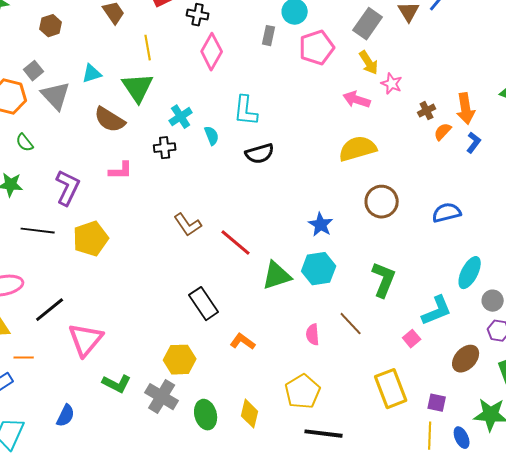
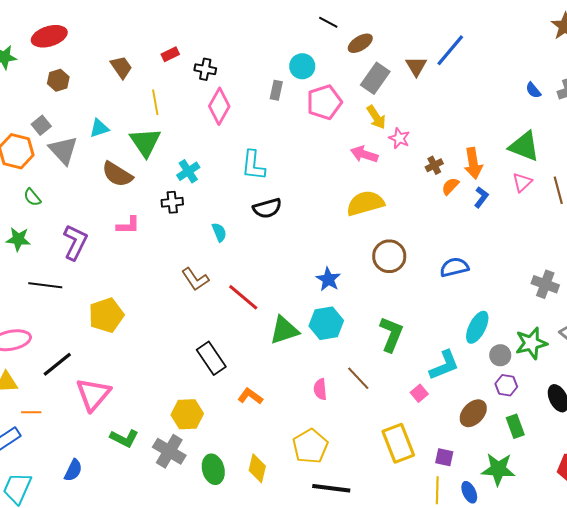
cyan semicircle: (212, 136) -> (219, 232), moved
yellow pentagon: (91, 239) -> (106, 315), moved

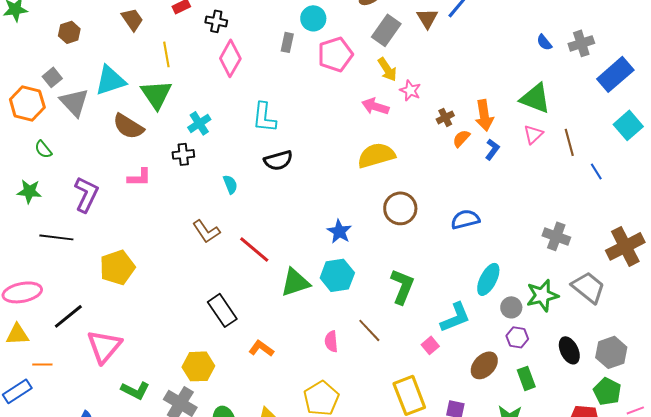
cyan triangle: (99, 128) -> (110, 80), size x1.6

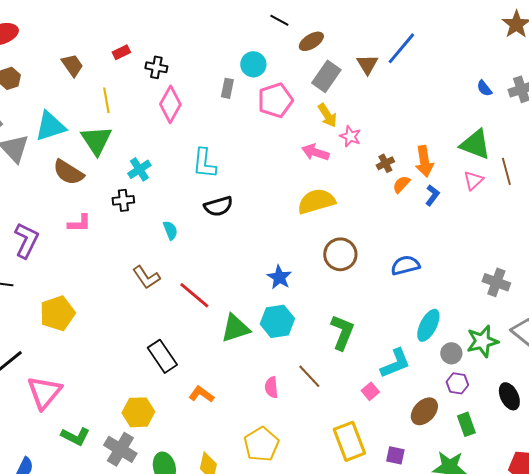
brown line: (569, 142) -> (506, 171), moved

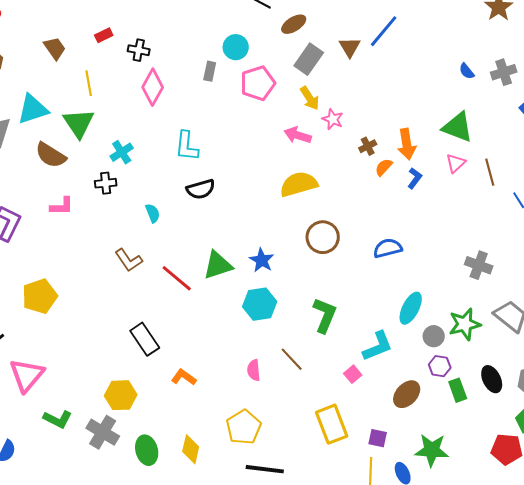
brown line: (506, 171) -> (490, 172), moved
green triangle: (235, 328) -> (218, 265), moved
green rectangle: (466, 424) -> (458, 390), moved

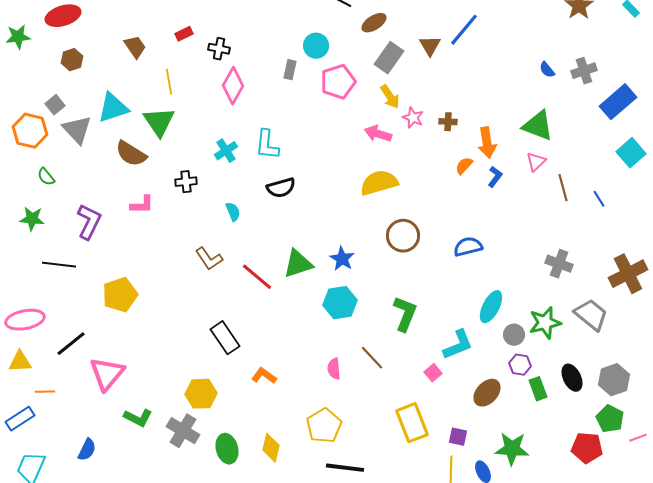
brown cross: (368, 146) -> (448, 122), moved, turned 30
cyan cross: (122, 152) -> (226, 151), moved
brown line: (490, 172) -> (563, 188), moved

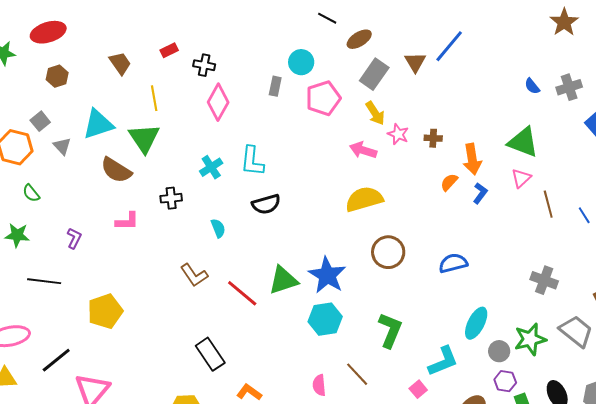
gray triangle: (77, 130) -> (62, 146), size x0.6
purple L-shape: (89, 222) -> (74, 238), size x0.6
blue star: (342, 259) -> (327, 275), size x1.5

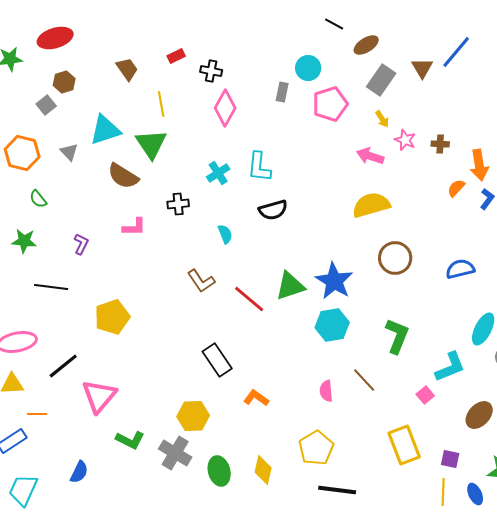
yellow arrow: (375, 113) -> (382, 119), size x0.7
gray square: (40, 121) -> (46, 105), moved

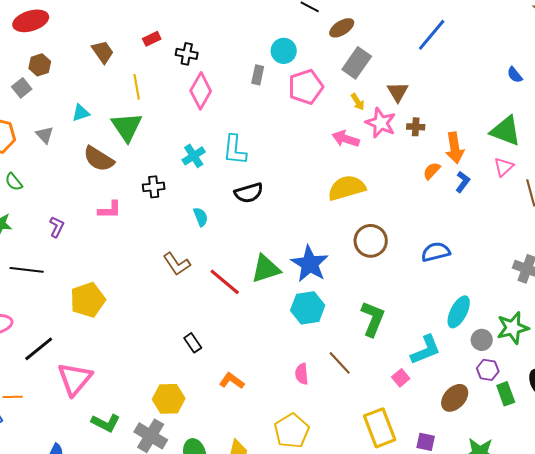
brown triangle: (422, 68) -> (398, 92), moved
cyan triangle: (105, 130) -> (81, 113), size x0.6
pink star: (405, 140) -> (381, 123), size x1.4
black rectangle: (217, 360) -> (193, 343), size x0.6

